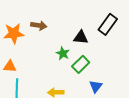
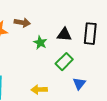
black rectangle: (108, 24) -> (90, 34), moved, turned -30
green star: (63, 53) -> (40, 43), moved

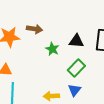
blue triangle: (79, 84) -> (74, 90), moved

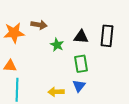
green rectangle: (76, 68) -> (81, 64), turned -54

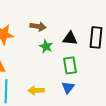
brown arrow: (39, 25) -> (38, 26), moved
yellow arrow: (56, 92) -> (36, 90), moved

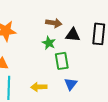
brown arrow: (38, 26) -> (54, 23), moved
green rectangle: (70, 65) -> (62, 61), moved

